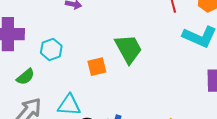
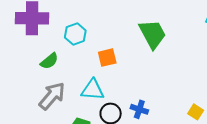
orange square: (97, 67) -> (107, 58), moved

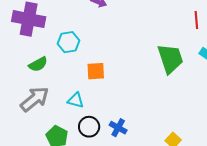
green trapezoid: (153, 34) -> (170, 59), moved
cyan triangle: (93, 90) -> (76, 100), size x0.7

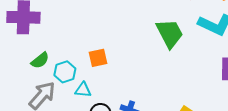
cyan hexagon: (69, 42) -> (65, 72), moved

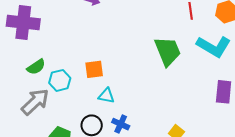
cyan triangle: (83, 90) -> (106, 96), moved

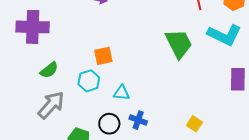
orange square: (94, 69) -> (103, 56), moved
cyan hexagon: (60, 80) -> (89, 81), moved

